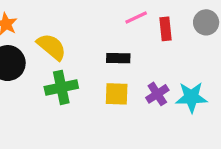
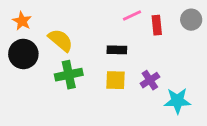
cyan star: (191, 97) -> (177, 101), moved

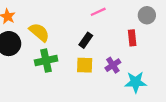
red rectangle: (157, 25) -> (132, 38), moved
black rectangle: (117, 50) -> (86, 40), turned -56

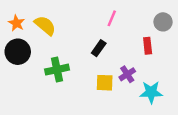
pink line: (98, 12) -> (112, 18), turned -42
yellow semicircle: (39, 32) -> (45, 26), moved
yellow square: (85, 65) -> (105, 83), moved

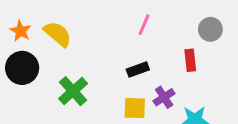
black rectangle: (99, 48) -> (138, 69), moved, turned 35
green cross: (57, 70) -> (73, 91), turned -30

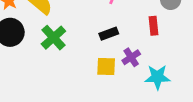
green cross: (73, 91) -> (53, 38), moved

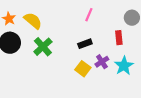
yellow square: (106, 67) -> (83, 69), turned 35
cyan star: (157, 77) -> (124, 66), moved, turned -30

